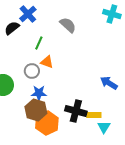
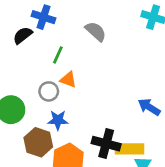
blue cross: (28, 14) -> (44, 17), turned -30
brown hexagon: (36, 110) -> (38, 142), moved
yellow rectangle: (94, 115) -> (130, 149), size x1.5

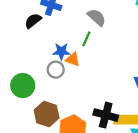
green line: (58, 55) -> (86, 39), moved
blue star: (58, 120) -> (61, 51), moved

